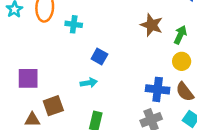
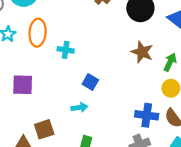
purple square: (28, 78) -> (23, 85), moved

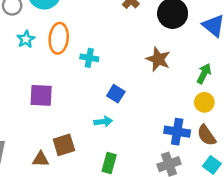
brown star: (142, 52) -> (158, 59), moved

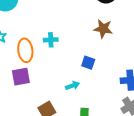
orange ellipse: (59, 38) -> (25, 50), moved
blue square: (116, 94) -> (88, 63), moved

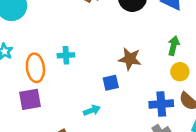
brown star: (103, 29) -> (130, 59), moved
blue square: (88, 63) -> (111, 83), turned -32

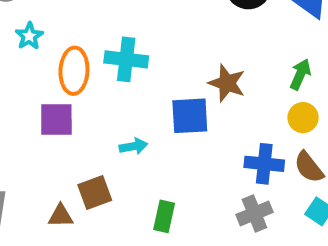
cyan cross: (66, 55) -> (126, 59), size x1.5
blue square: (111, 83) -> (190, 116), size x1.5
cyan arrow: (92, 110) -> (133, 146), moved

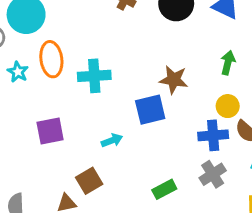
orange ellipse: (74, 71) -> (51, 59), moved
yellow circle: (303, 118) -> (228, 106), moved
green rectangle: (164, 216) -> (164, 189), moved, turned 60

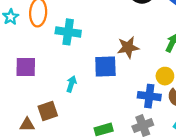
brown star: (174, 80) -> (128, 47), turned -30
cyan arrow: (112, 140) -> (71, 84), turned -63

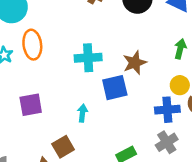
cyan cross: (68, 32) -> (88, 58), moved

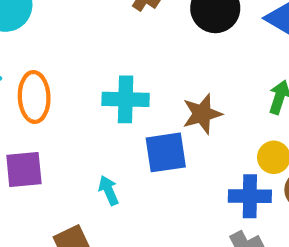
orange ellipse: (32, 45) -> (34, 97), moved
cyan arrow: (82, 113) -> (109, 190), turned -35

